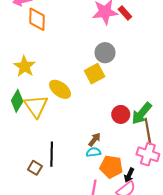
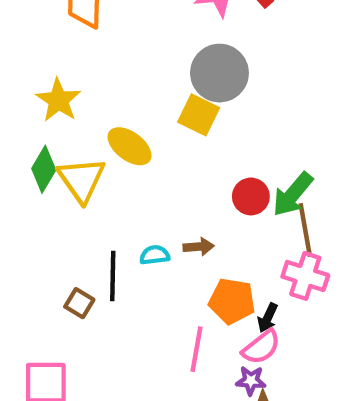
gray circle: (105, 53) -> (219, 73), size x1.4
yellow square: (95, 74) -> (199, 115), turned -36
brown arrow: (95, 140) -> (199, 247), turned 48
cyan semicircle: (94, 152) -> (155, 255), moved

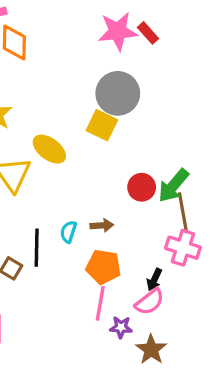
cyan semicircle: (155, 255) -> (68, 232), turned -65
orange pentagon: (232, 301) -> (103, 267), moved
purple star: (251, 381) -> (121, 327), moved

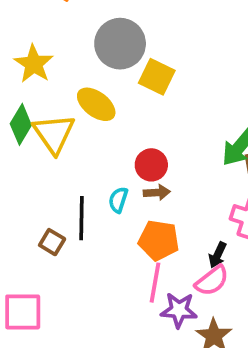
gray circle: (118, 93) -> (120, 44), moved
red circle: (142, 187) -> (151, 165), moved
purple star: (121, 327) -> (179, 310), size x1.4

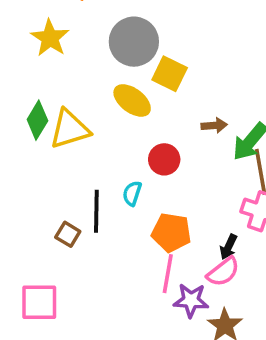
yellow star: (34, 64) -> (50, 38), moved
yellow ellipse: (96, 104) -> (132, 100), moved
yellow triangle: (54, 134) -> (70, 129), turned 48
brown arrow: (157, 192) -> (214, 125), moved

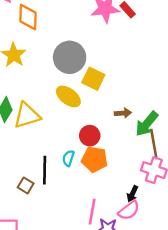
orange pentagon: (171, 233) -> (94, 159), moved

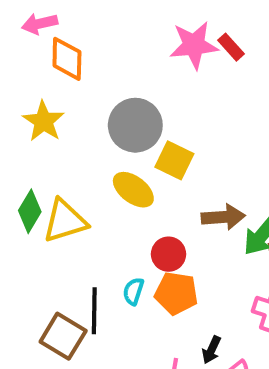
brown arrow: (123, 113) -> (223, 217), size x1.5
brown square: (26, 185) -> (63, 336), size x1.6
black arrow: (132, 194) -> (211, 350), moved

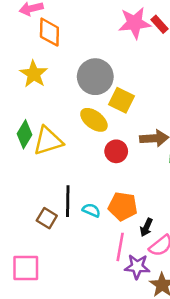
red circle: (169, 254) -> (116, 151), moved
cyan semicircle: (133, 291) -> (91, 210), moved, turned 96
orange pentagon: (176, 293) -> (123, 206), moved
brown square: (63, 336) -> (47, 218), size x0.7

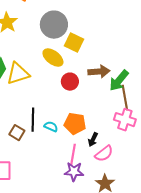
purple star: (137, 267) -> (74, 172), moved

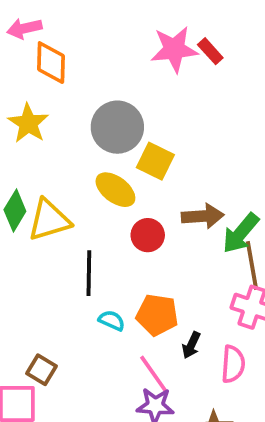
black line: (33, 120) -> (89, 273), moved
brown square: (17, 133) -> (42, 370), moved
pink semicircle: (104, 154) -> (233, 364), moved, turned -48
pink line: (73, 155) -> (153, 374), turned -45

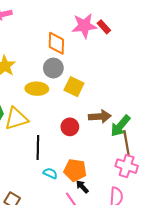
orange diamond: (51, 63) -> (56, 43), moved
gray circle: (117, 127) -> (53, 68), size x0.7
yellow ellipse: (115, 190) -> (37, 89), moved, turned -35
black arrow: (191, 345) -> (82, 187), moved, turned 112

